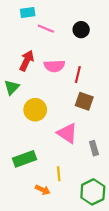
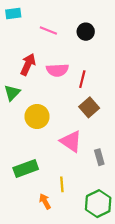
cyan rectangle: (28, 13) -> (13, 13), moved
brown square: (84, 101) -> (89, 107), turned 30
orange arrow: (43, 190) -> (45, 201), turned -144

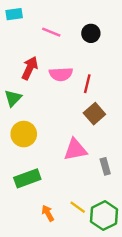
yellow circle: (37, 116) -> (24, 134), moved
pink triangle: (71, 141) -> (75, 150), turned -45
yellow line: (62, 184) -> (78, 207), moved, turned -49

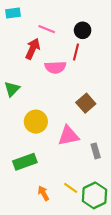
red arrow: (30, 68) -> (33, 49), moved
red line: (87, 84) -> (76, 52), moved
yellow circle: (24, 134) -> (36, 122), moved

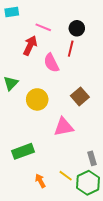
pink semicircle: (55, 67) -> (51, 63), turned 66
yellow circle: (36, 122) -> (37, 99), moved
gray rectangle: (96, 151) -> (92, 158), moved

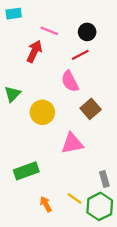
red line: (71, 49) -> (80, 55), turned 49
pink semicircle: (51, 63) -> (70, 81), moved

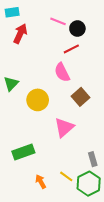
pink line: (49, 31) -> (58, 21), moved
red arrow: (34, 51) -> (20, 34), moved
pink triangle: (72, 143) -> (64, 127), turned -30

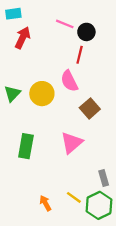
red line: (71, 49) -> (80, 55), turned -49
yellow circle: (38, 100) -> (42, 94), moved
green rectangle: (23, 152) -> (26, 146), moved, turned -60

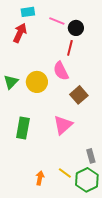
cyan rectangle: (13, 14) -> (28, 12), moved
orange arrow: (45, 203) -> (40, 178), turned 40

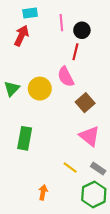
pink line: (57, 21) -> (61, 23), turned 63
pink triangle: (63, 125) -> (89, 136), moved, turned -40
gray rectangle: (91, 156) -> (98, 169), turned -40
yellow line: (65, 173) -> (70, 167), moved

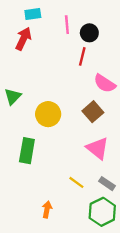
pink semicircle: (66, 77) -> (105, 83), moved, turned -30
yellow circle: (40, 89) -> (48, 114), moved

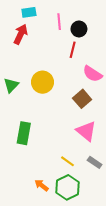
yellow circle: (48, 114) -> (42, 82), moved
orange arrow: (47, 209) -> (41, 185), turned -64
green hexagon: (102, 212) -> (67, 187), moved

